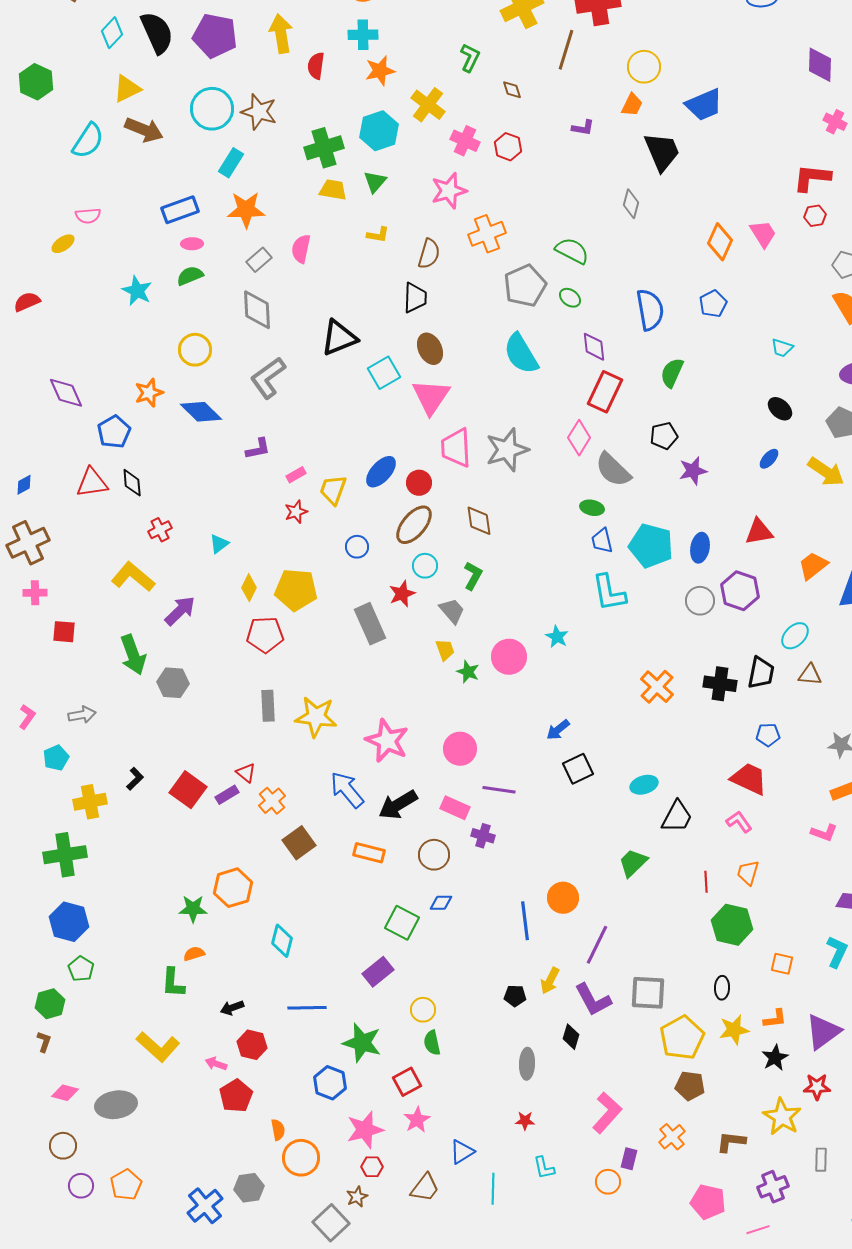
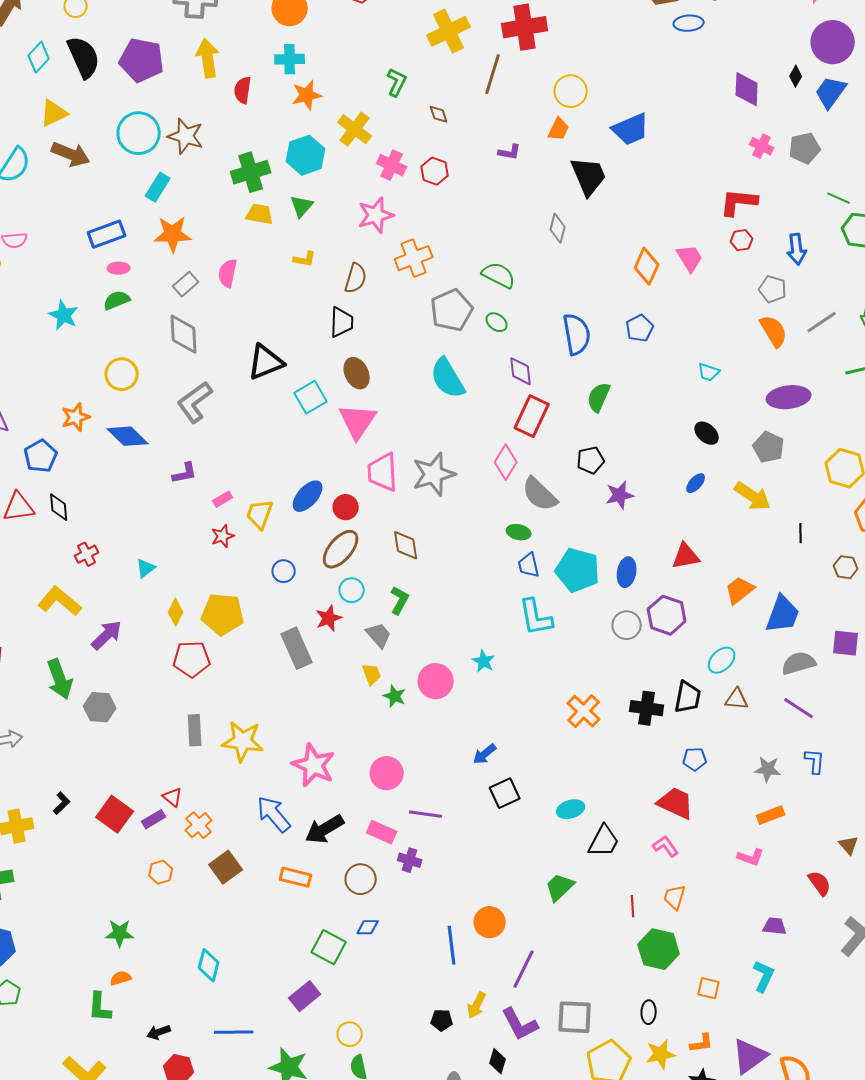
orange hexagon: (233, 888) -> (161, 872), moved, size x0.6

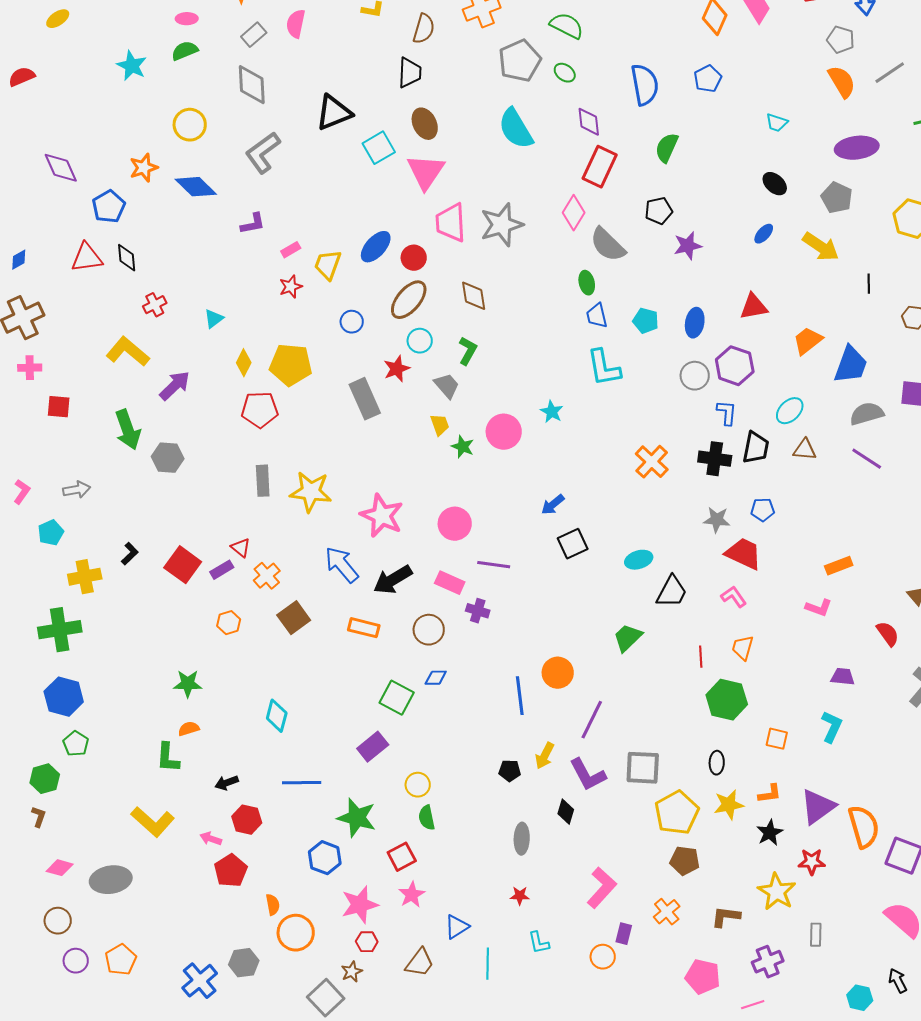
green ellipse: (519, 532) -> (587, 283), turned 65
cyan pentagon: (578, 570) -> (646, 321), size x0.6
blue L-shape: (815, 761) -> (727, 413), moved
gray star: (768, 769) -> (717, 520), moved

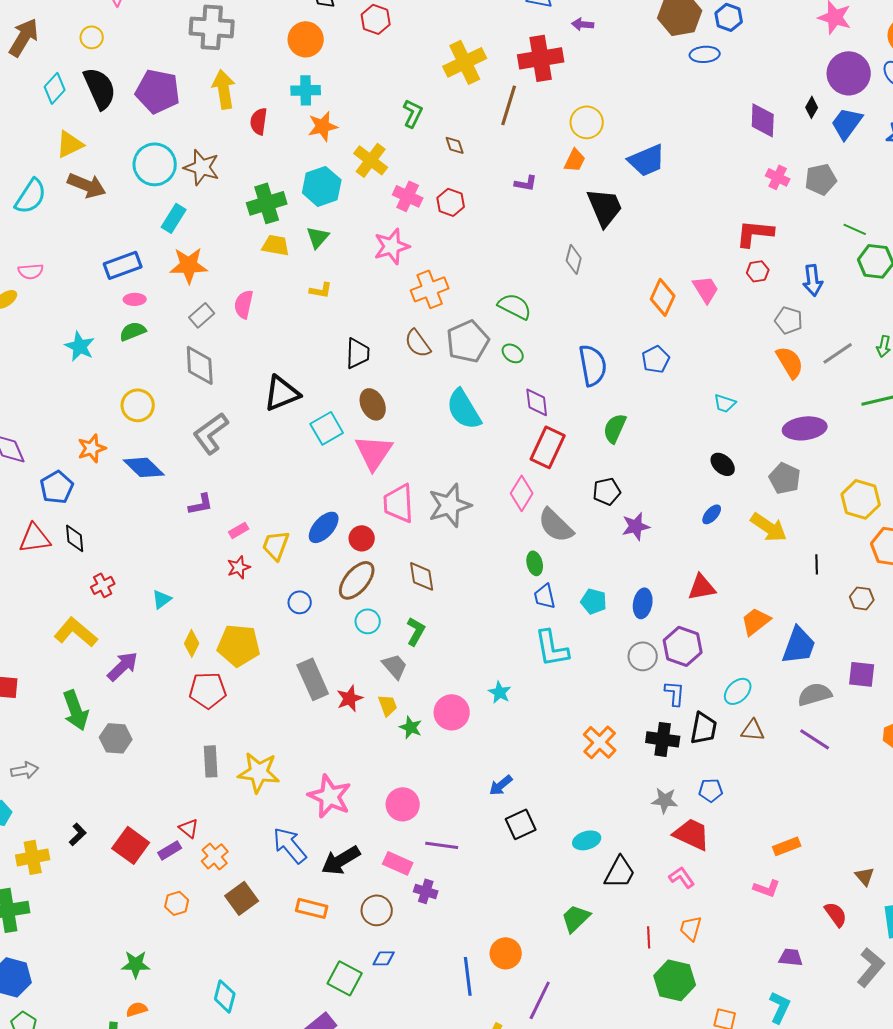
brown semicircle: (424, 29) -> (418, 343), moved, turned 128
red star: (397, 369) -> (350, 698), moved

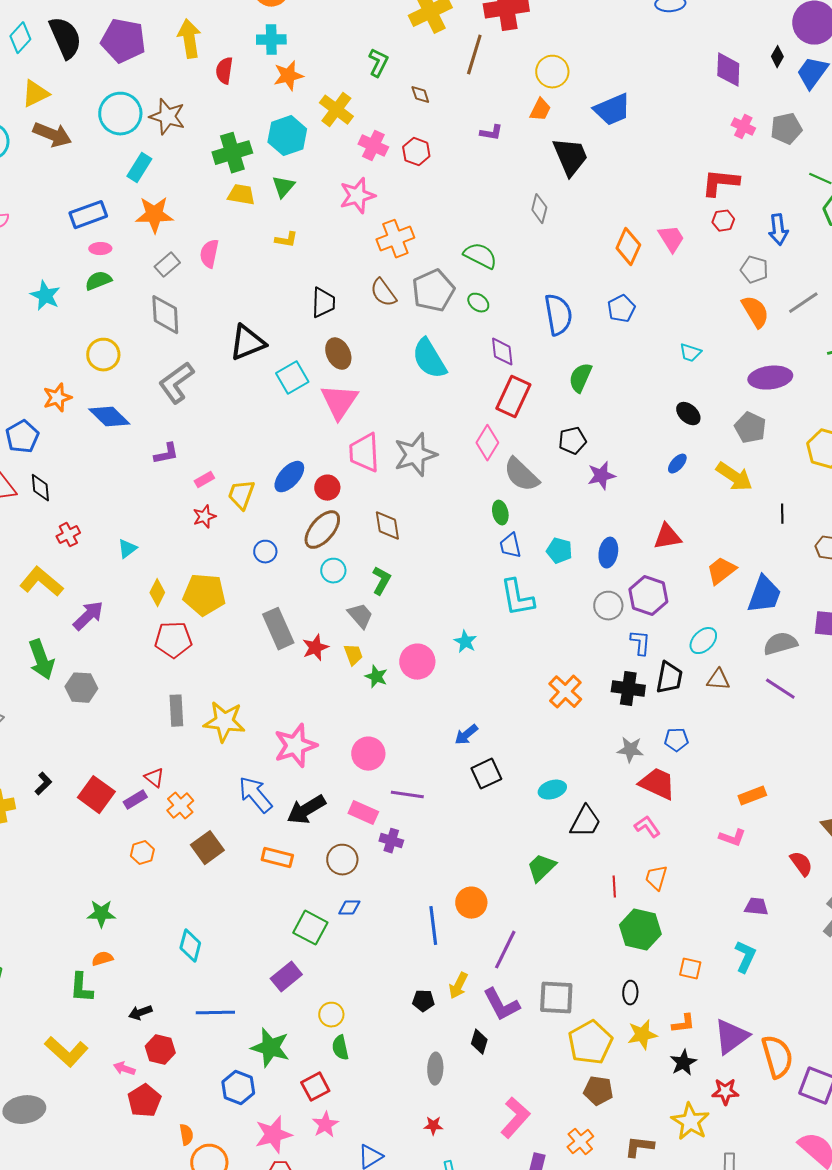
pink star: (330, 796) -> (295, 746), turned 30

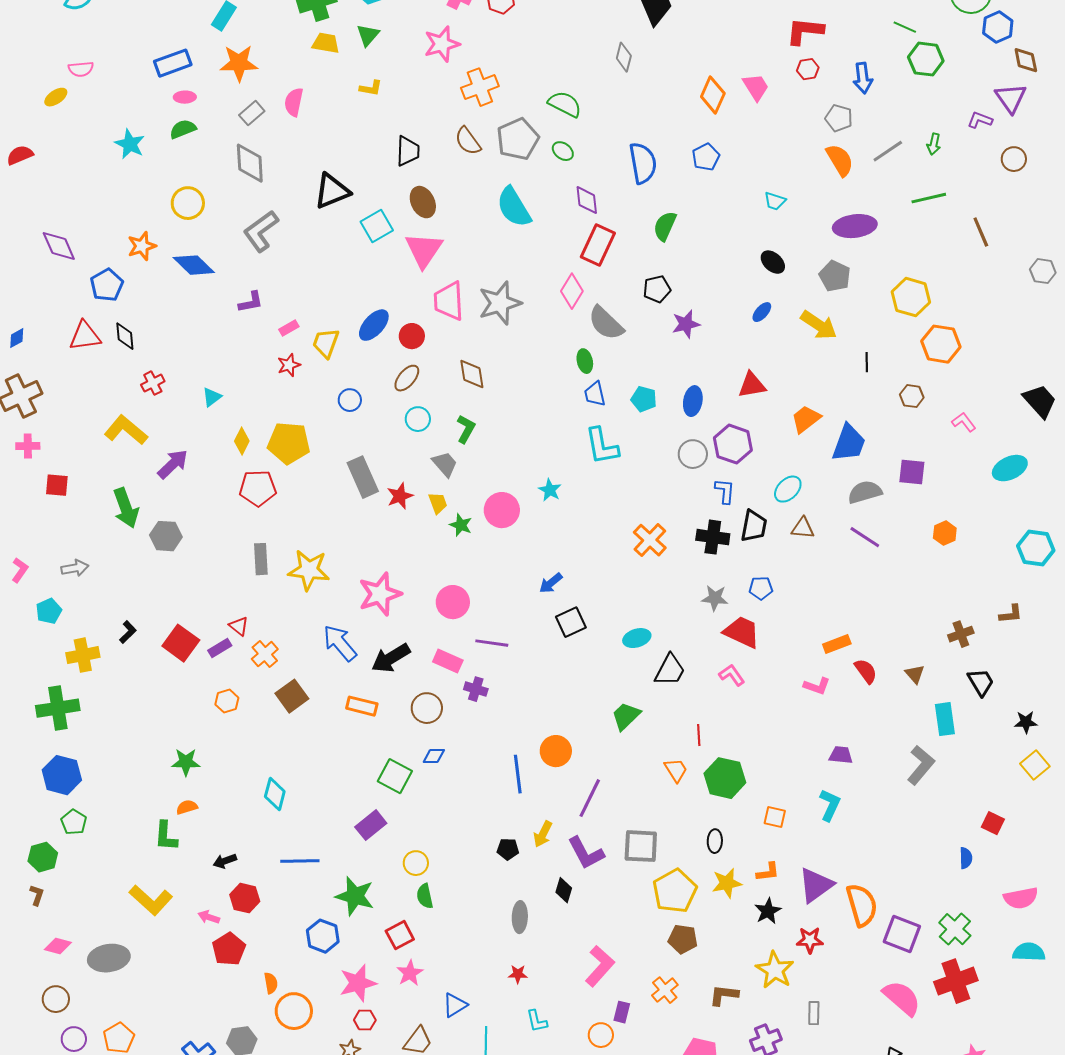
brown ellipse: (322, 530) -> (407, 378), size x0.7
red semicircle: (801, 864) -> (866, 671), moved
orange trapezoid: (656, 878) -> (676, 770), moved, turned 132

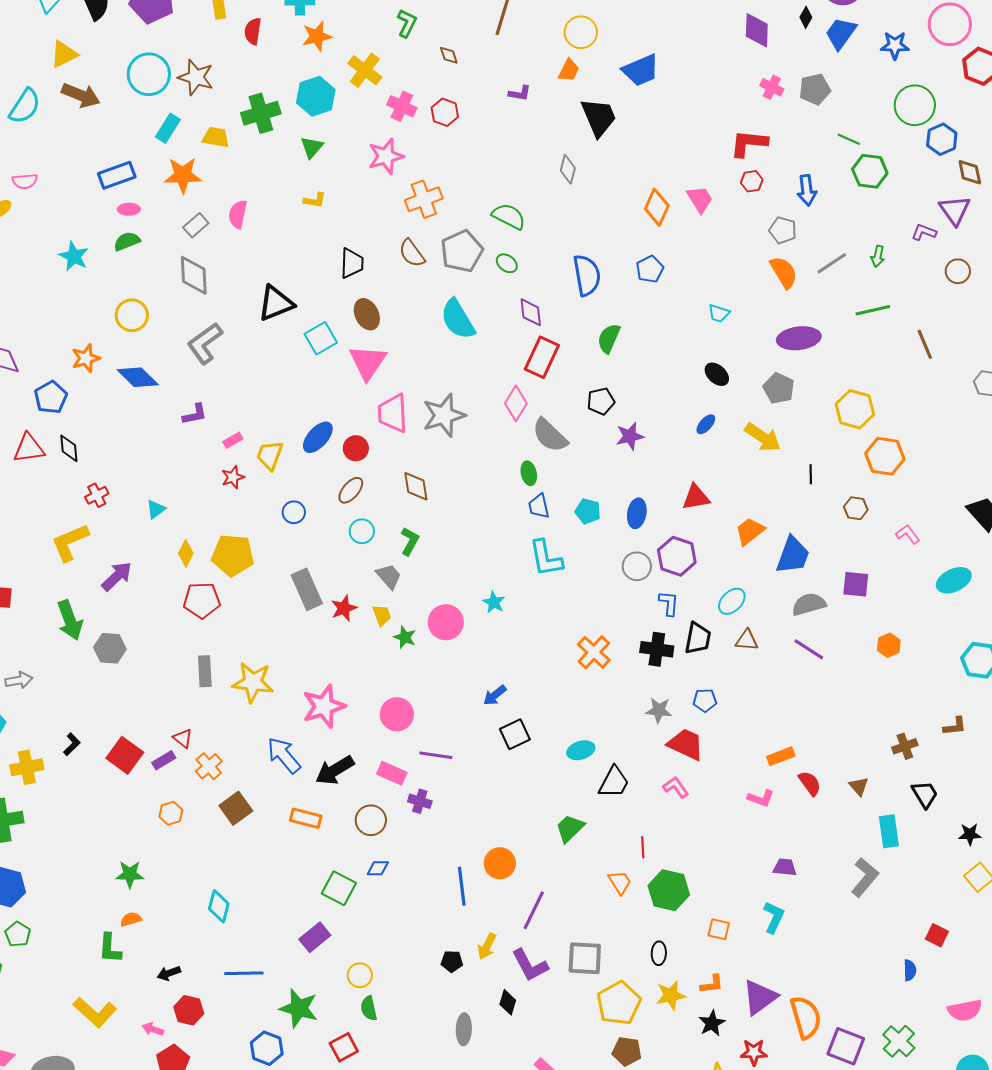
yellow trapezoid: (326, 43) -> (216, 137), moved
yellow L-shape: (126, 430) -> (70, 542), turned -63

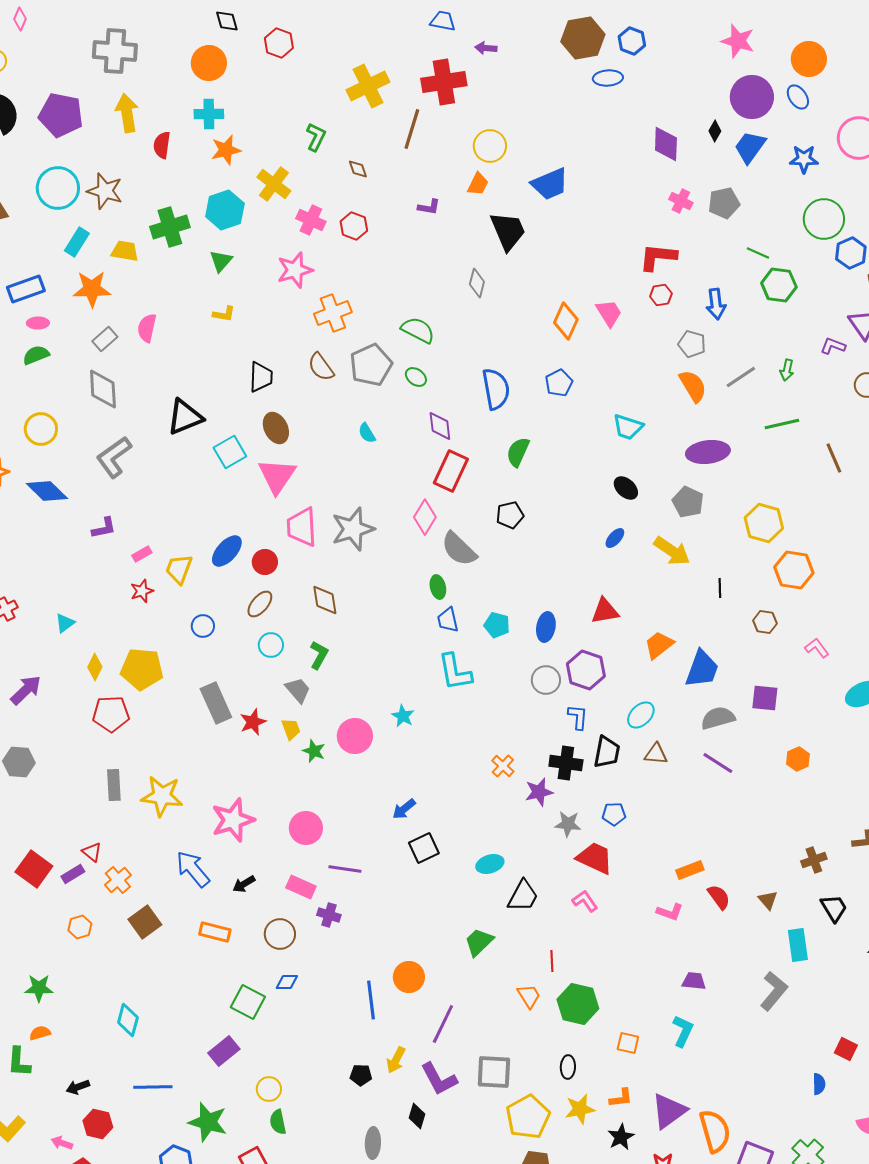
cyan trapezoid: (719, 313) -> (628, 427), size x1.4
cyan semicircle: (458, 319) -> (367, 433), size x0.5
purple star: (630, 436) -> (539, 792), moved
orange cross: (594, 652) -> (503, 766), size x0.7
black arrow: (335, 770) -> (244, 884), size x0.6

